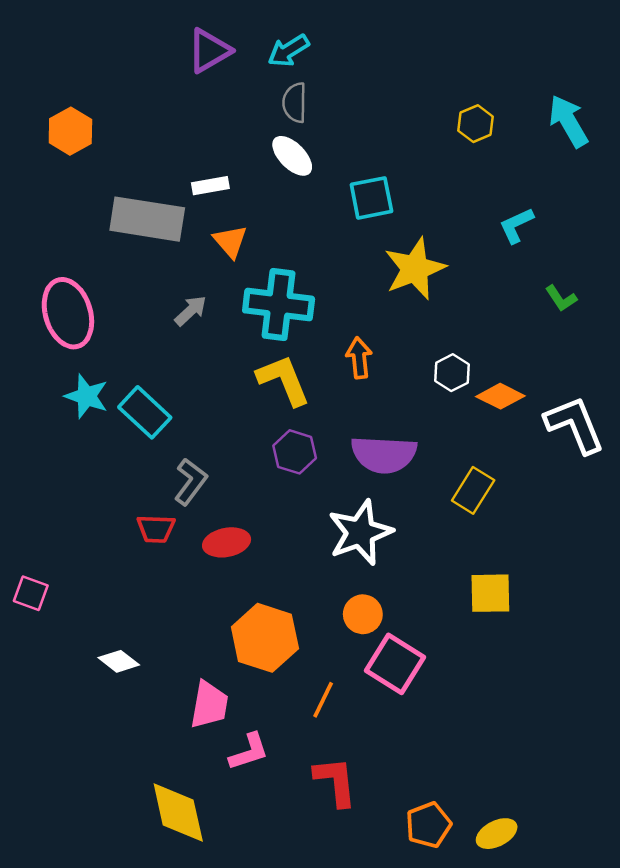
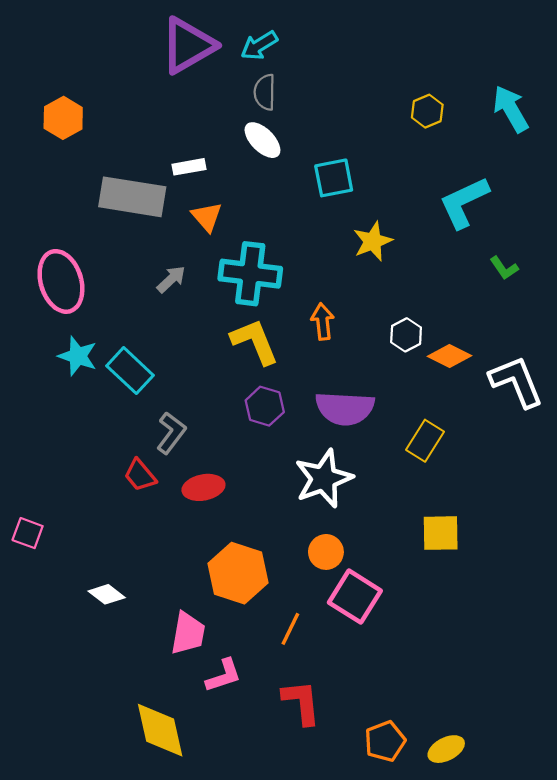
purple triangle: (209, 51) -> (188, 45), size x1.4
cyan L-shape: (516, 225) -> (464, 202), size x1.6
yellow star: (415, 269) -> (373, 241), size x0.7
red trapezoid: (156, 529) -> (140, 475), turned 48

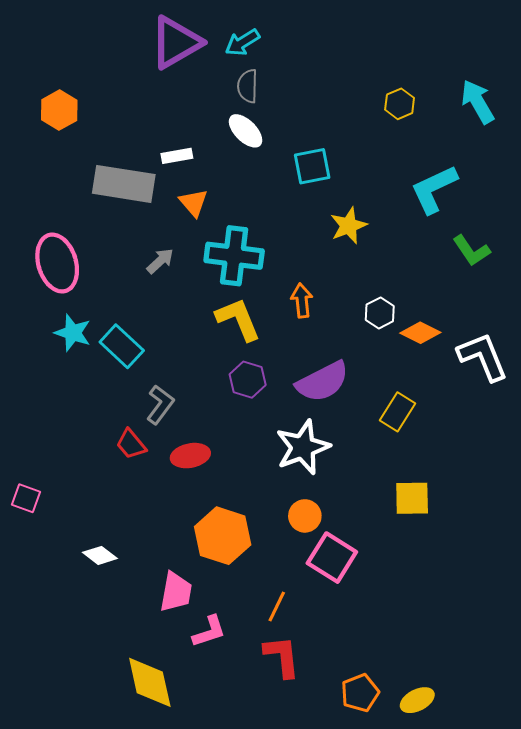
green L-shape: (504, 268) -> (471, 251), size x1.4
purple semicircle: (345, 408) -> (323, 382), turned -30
orange line: (290, 629) -> (277, 606), moved

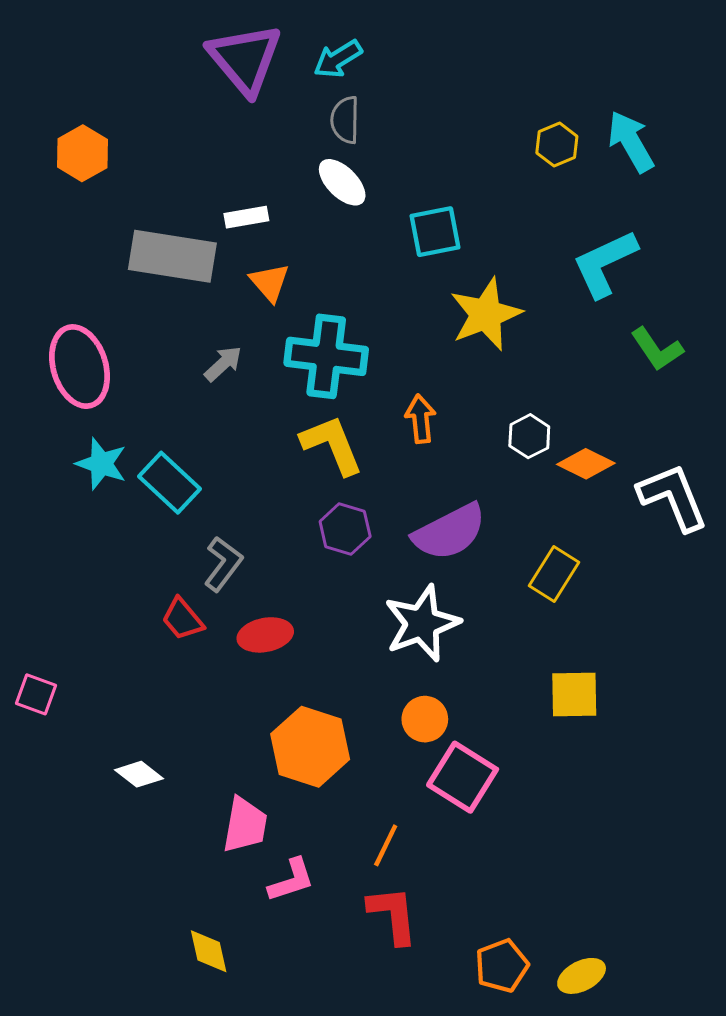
purple triangle: (176, 42) -> (245, 59), turned -40
cyan arrow: (478, 102) -> (631, 142), moved
yellow star: (349, 226) -> (486, 314), size x1.4
yellow diamond: (150, 682) -> (209, 951), size x0.6

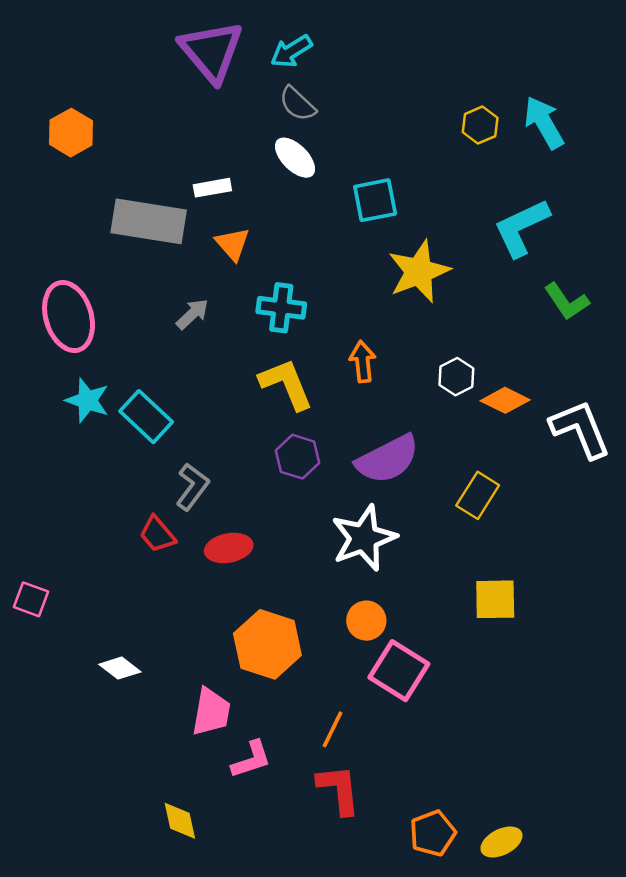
gray semicircle: (345, 120) -> (298, 104), turned -48
cyan cross: (326, 356) -> (281, 308), size x0.7

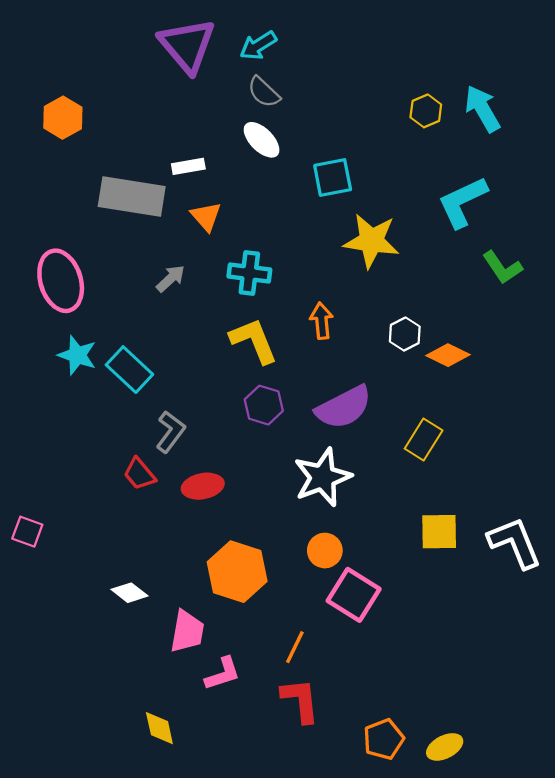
yellow star: (419, 271) -> (371, 241), turned 30
white L-shape: (580, 429) -> (515, 543), moved
white diamond: (120, 668) -> (129, 593), moved

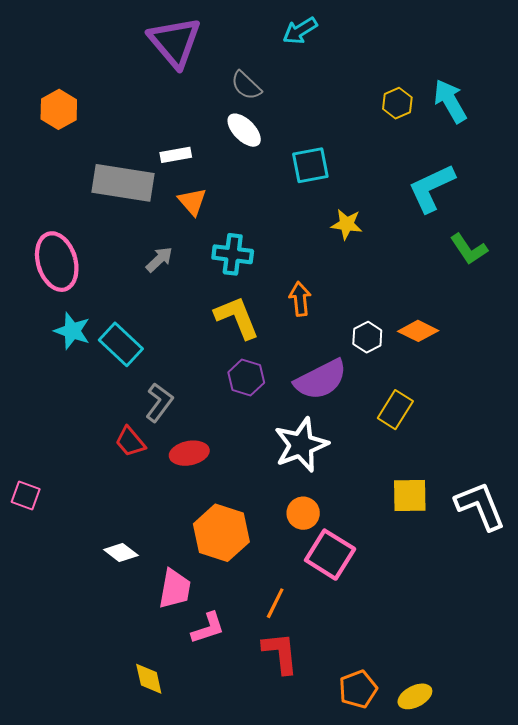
cyan arrow: (258, 45) -> (300, 31), moved
yellow star: (371, 241) -> (347, 224), size x0.6
white hexagon: (405, 334) -> (367, 337), moved

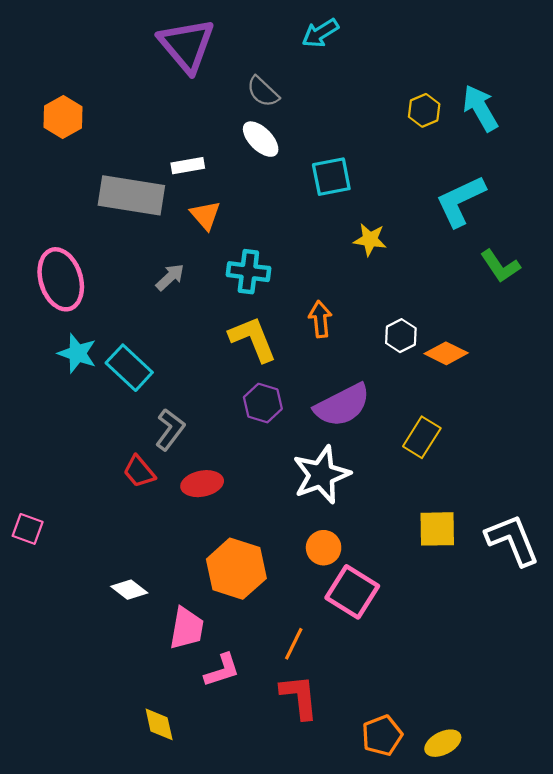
white hexagon: (367, 337) -> (401, 336), moved

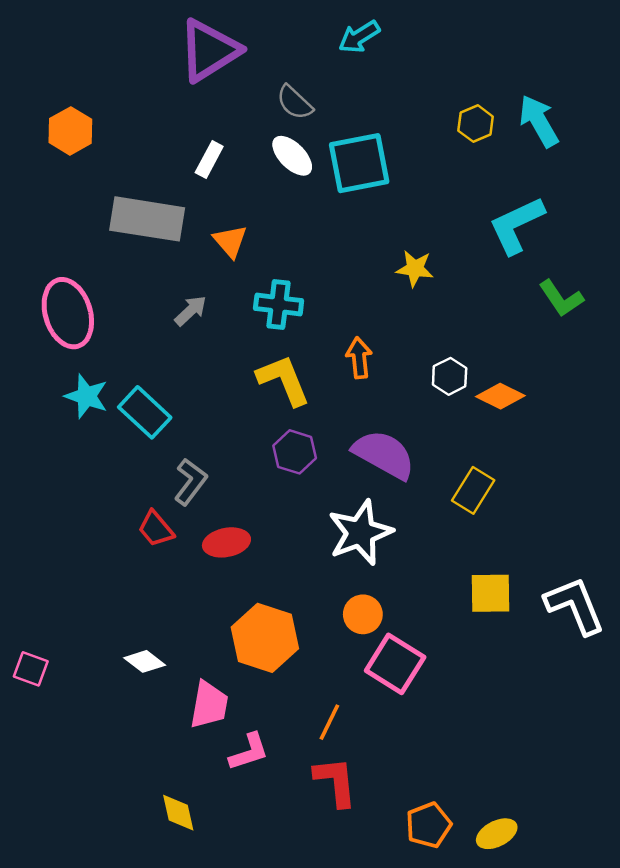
purple triangle: (187, 45) -> (209, 50), turned 38
white rectangle: (188, 166) -> (209, 159), moved, turned -52
cyan square: (331, 177) -> (359, 163), moved, size x1.4
purple semicircle: (342, 405) -> (384, 454), turned -124
pink square: (28, 529) -> (31, 669), moved

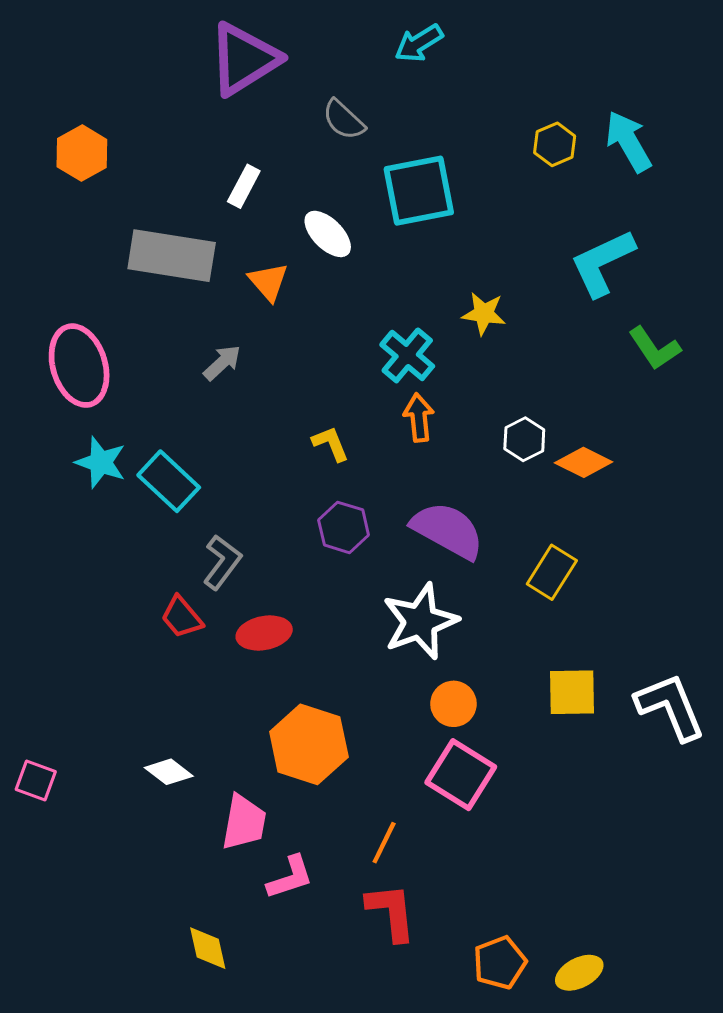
white ellipse: (292, 156) -> (328, 234), moved
cyan cross: (279, 304) -> (407, 355), moved, turned 33
yellow L-shape: (284, 380) -> (331, 444), size x0.6
orange circle: (363, 614) -> (453, 704), moved

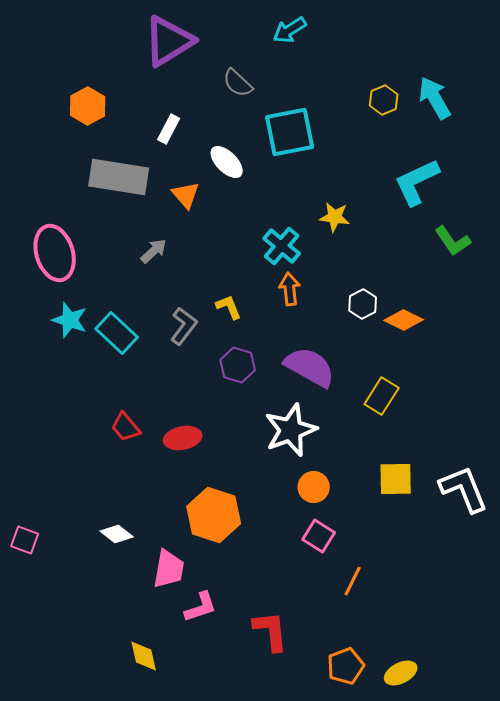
orange hexagon: (82, 153) -> (88, 106), moved
gray L-shape: (222, 562) -> (184, 326), moved
pink square: (461, 775) -> (319, 536), size x0.7
orange line: (384, 843) -> (353, 581), moved

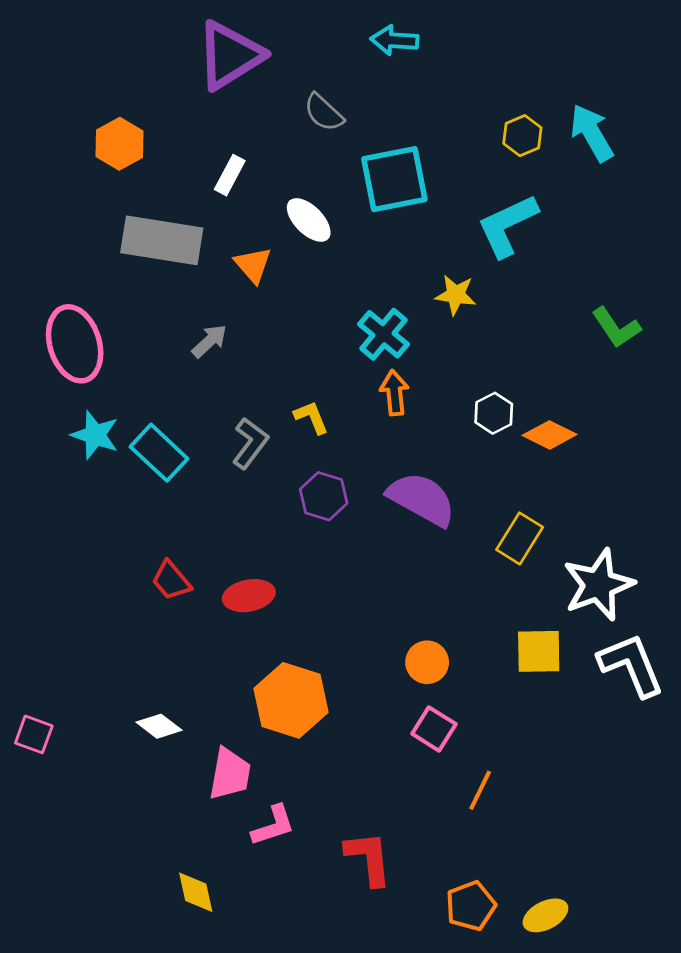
cyan arrow: (290, 30) -> (394, 40), turned 36
cyan L-shape: (417, 182) -> (507, 225), moved
white star: (291, 430) -> (599, 585), moved

